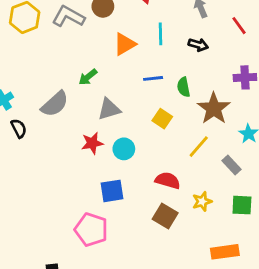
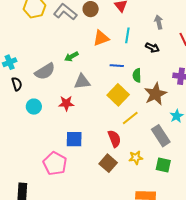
yellow square: (162, 119) -> (118, 95), size x1.5
yellow line: (199, 147) -> (130, 118), moved
cyan circle: (124, 149) -> (34, 107), moved
gray rectangle: (231, 165) -> (161, 136), size x1.5
red semicircle: (168, 180) -> (114, 139), turned 42

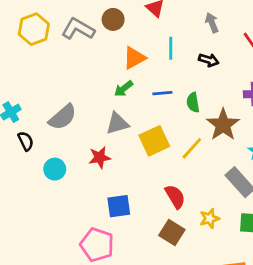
green arrow: (71, 57) -> (124, 89), moved
yellow square: (118, 95) -> (154, 141), moved, turned 30
yellow line: (130, 118) -> (192, 148), moved

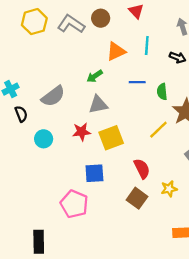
green arrow: (124, 89) -> (95, 76), moved
yellow square: (154, 141) -> (111, 138), moved

